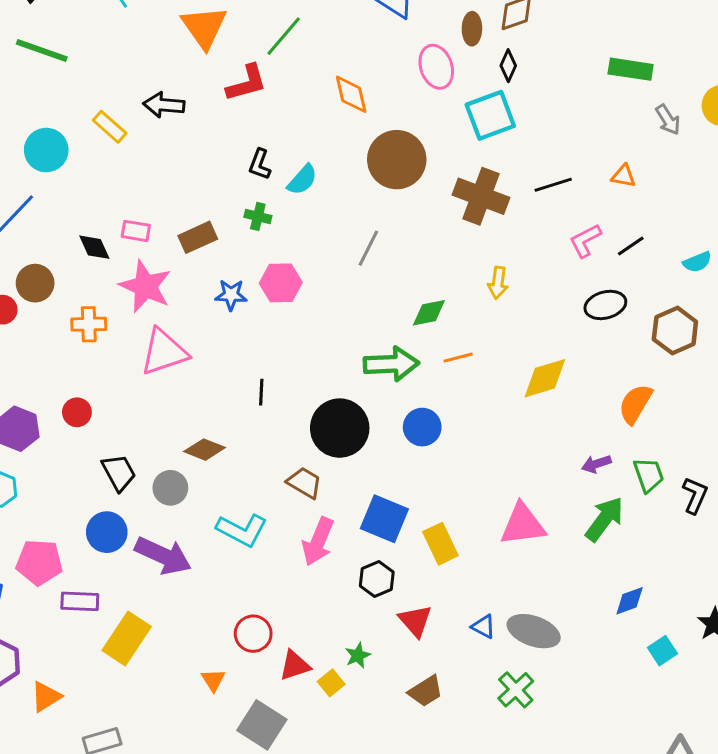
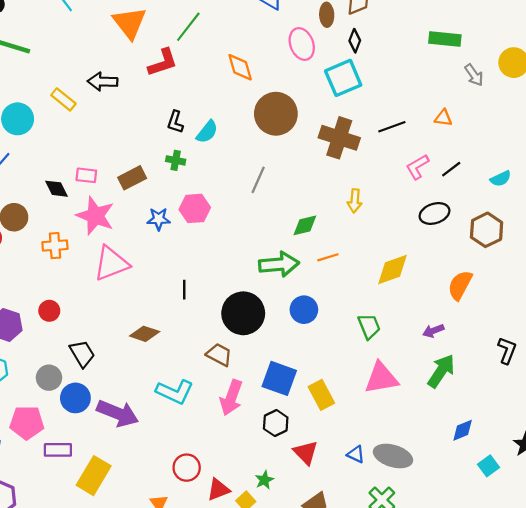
green trapezoid: (649, 475) -> (369, 326), moved
gray circle: (170, 488) -> (49, 378), moved

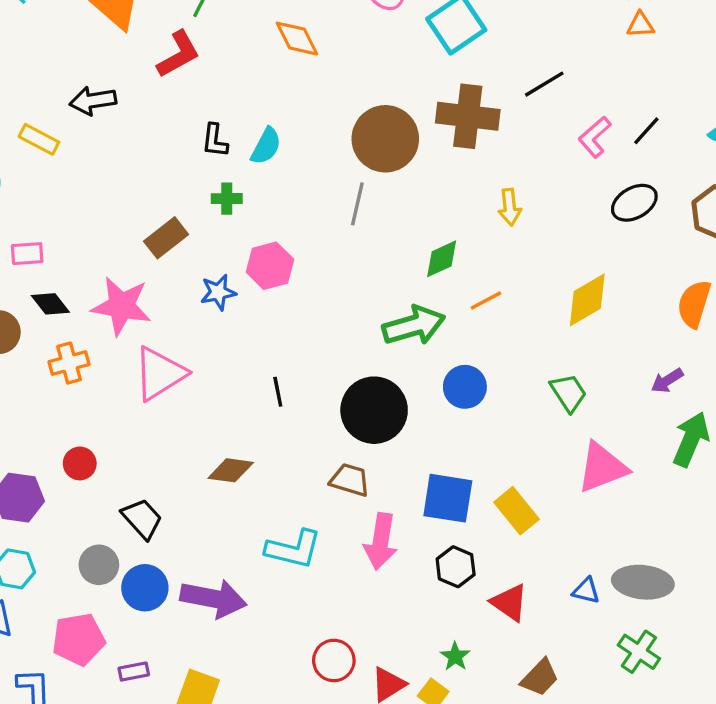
brown circle: (276, 114) -> (385, 139), moved
orange triangle: (443, 118) -> (640, 25), moved
pink rectangle: (86, 175) -> (27, 254), moved
black diamond: (56, 189) -> (50, 304), moved
purple rectangle: (58, 450) -> (134, 672), size x0.7

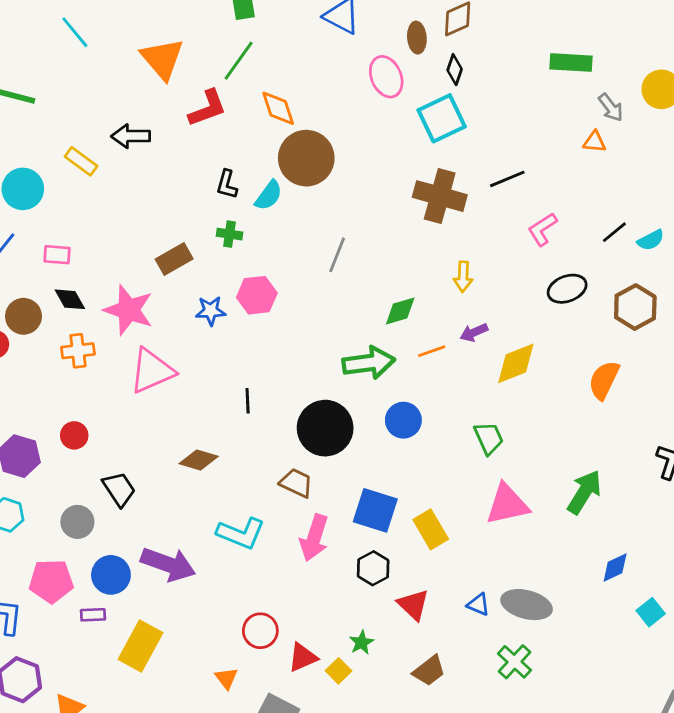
orange diamond: (297, 39) -> (278, 108), moved
black line: (646, 131) -> (614, 232), moved
brown circle: (385, 139) -> (306, 158), moved
purple arrow: (667, 381) -> (474, 333), moved
blue circle: (145, 588) -> (111, 575), moved

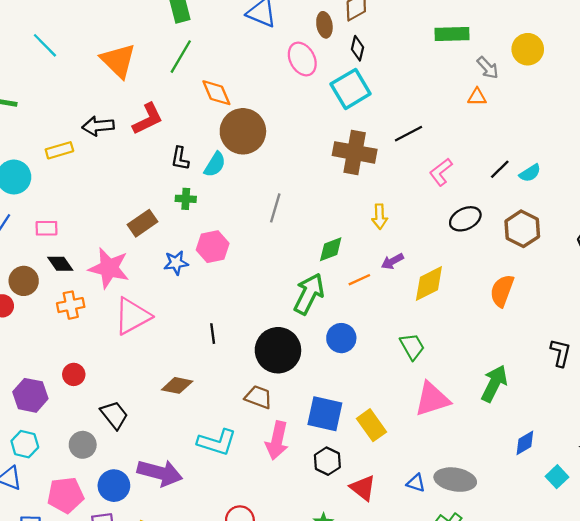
red L-shape: (207, 108) -> (148, 119), moved
yellow rectangle: (81, 161) -> (59, 150), turned -48
green arrow: (369, 363) -> (309, 294), turned -51

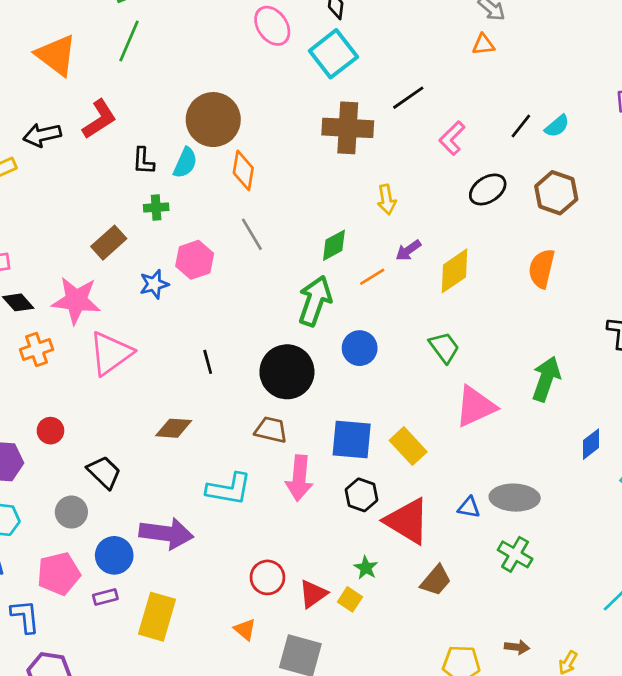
orange diamond: (216, 93) -> (243, 170), moved, turned 40
gray line: (275, 208) -> (252, 234), moved, turned -40
red triangle: (363, 488) -> (407, 521), size x1.5

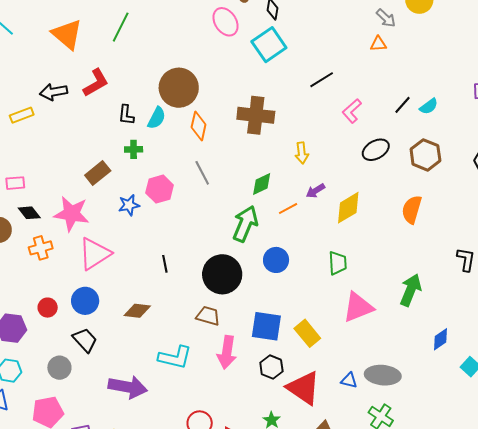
brown cross: (348, 128) -> (256, 115), moved
green trapezoid: (444, 347) -> (338, 263), turned 30
blue circle: (114, 555) -> (85, 301), moved

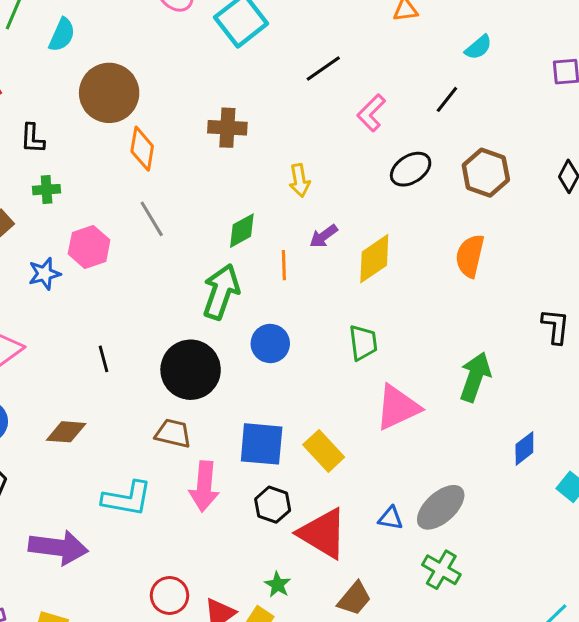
cyan semicircle: (429, 106) -> (478, 47), moved
brown cross: (256, 115) -> (227, 128), size x0.7
cyan semicircle: (157, 118) -> (62, 35), moved
orange line: (288, 209) -> (284, 265), turned -60
gray ellipse: (383, 375) -> (441, 507), turned -44

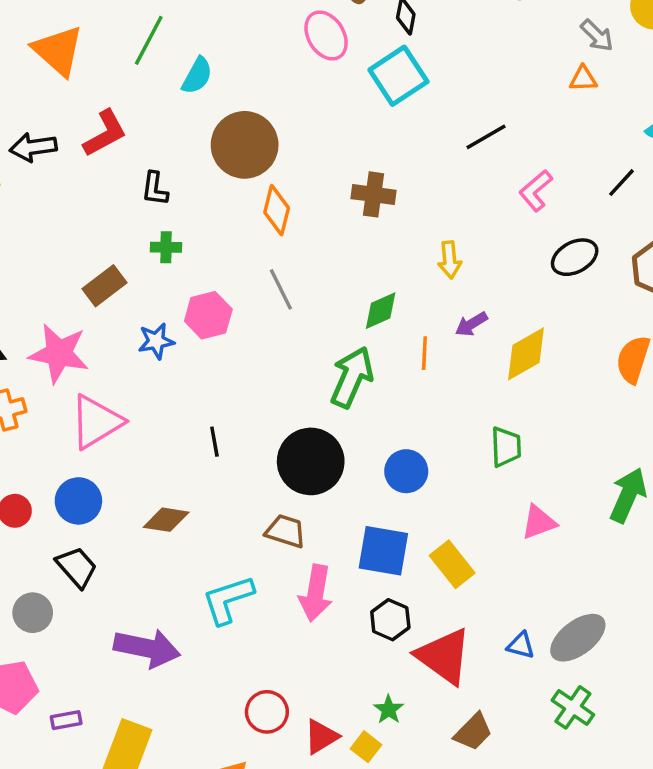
blue circle: (270, 344) -> (406, 471), moved
pink triangle: (398, 407) -> (539, 522), size x0.7
cyan L-shape: (127, 499) -> (228, 600), turned 147

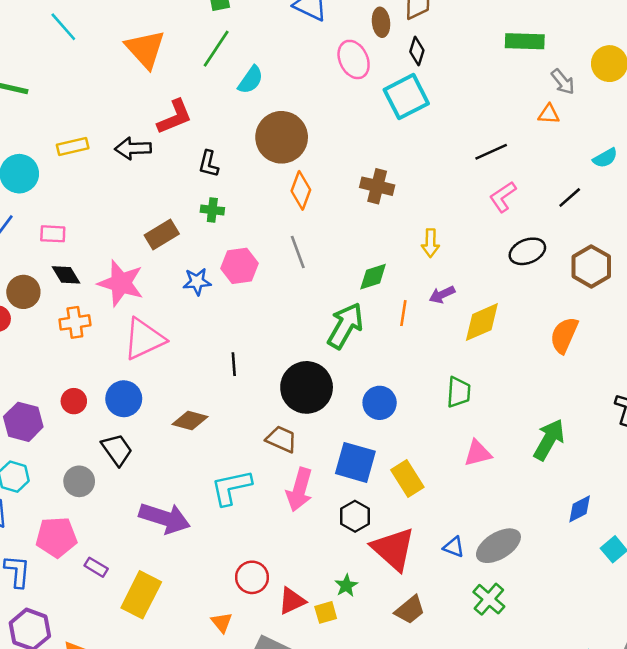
black line: (486, 137) -> (491, 152), moved
black arrow: (33, 147) -> (133, 148), moved
purple rectangle: (66, 720) -> (96, 567), turned 35
yellow square: (366, 747) -> (326, 612), turned 30

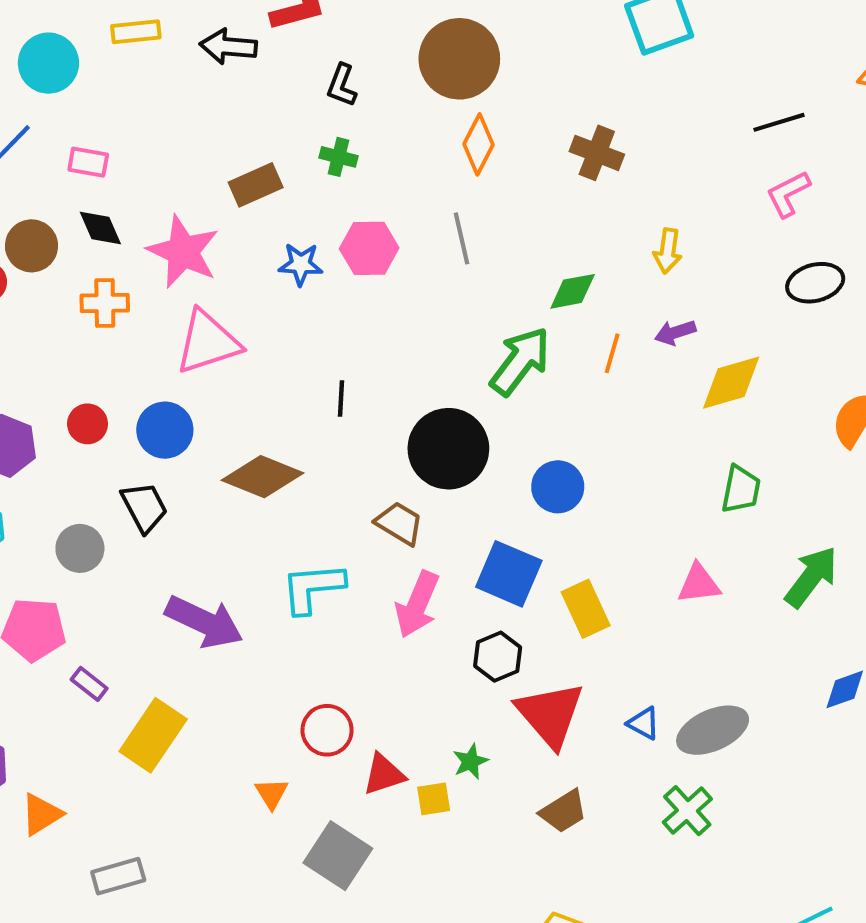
green trapezoid: (459, 392) -> (741, 489), moved
brown diamond: (190, 421) -> (263, 477), size x1.4

